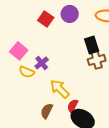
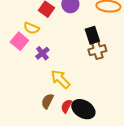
yellow semicircle: (27, 72) -> (31, 28), moved
red semicircle: (73, 106) -> (66, 106), moved

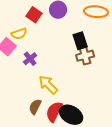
yellow semicircle: (31, 28) -> (19, 34), turned -42
red semicircle: (66, 106) -> (54, 112), size x1.5

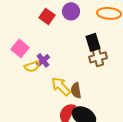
yellow semicircle: (19, 34) -> (32, 66), moved
brown semicircle: (35, 107) -> (76, 90), moved, turned -35

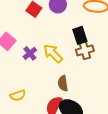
yellow semicircle: (32, 66) -> (18, 95), moved
yellow arrow: (61, 86) -> (53, 53), moved

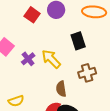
brown cross: (85, 50) -> (87, 73), moved

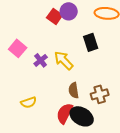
red square: (32, 15) -> (55, 16), moved
brown cross: (87, 73) -> (100, 94), moved

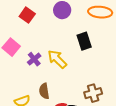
red square: (55, 16) -> (27, 15), moved
brown semicircle: (74, 90) -> (44, 91), moved

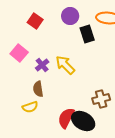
black rectangle: (84, 41) -> (87, 34), moved
brown semicircle: (44, 91) -> (38, 89), moved

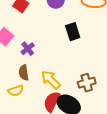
black rectangle: (87, 34) -> (73, 32), moved
yellow arrow: (65, 65) -> (51, 80), moved

